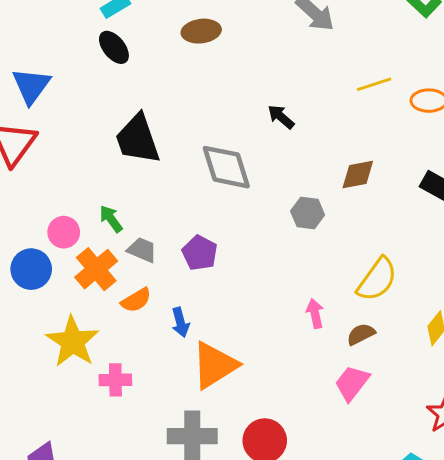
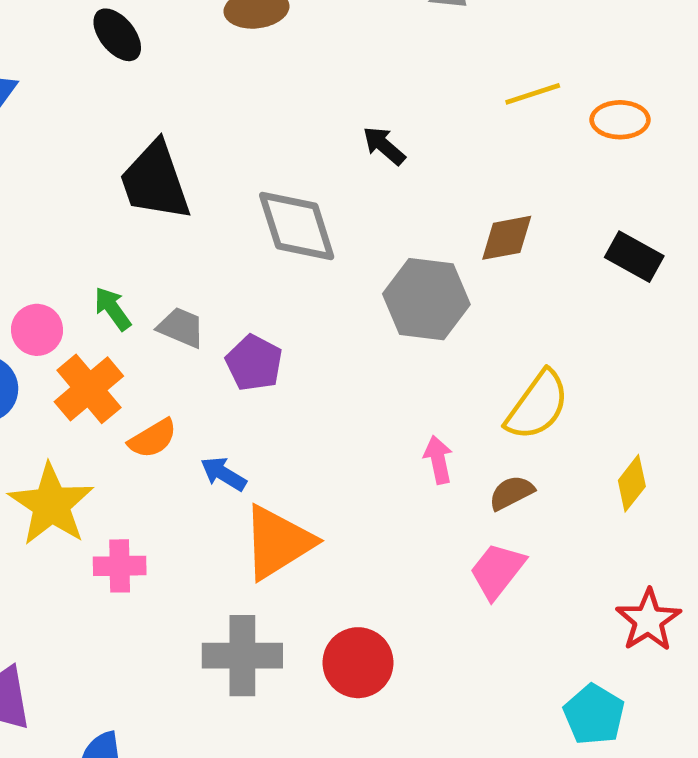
gray hexagon: (308, 213) -> (426, 299), size x1.6
gray trapezoid: (142, 250) -> (181, 327), moved
blue arrow: (180, 322) -> (223, 474), turned 136

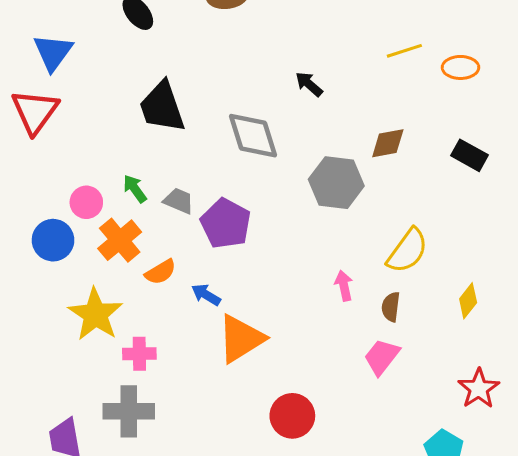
purple pentagon: (254, 363) -> (226, 223), size x1.4
brown semicircle: (511, 493) -> (391, 307), turned -56
gray cross: (242, 656) -> (129, 411), moved

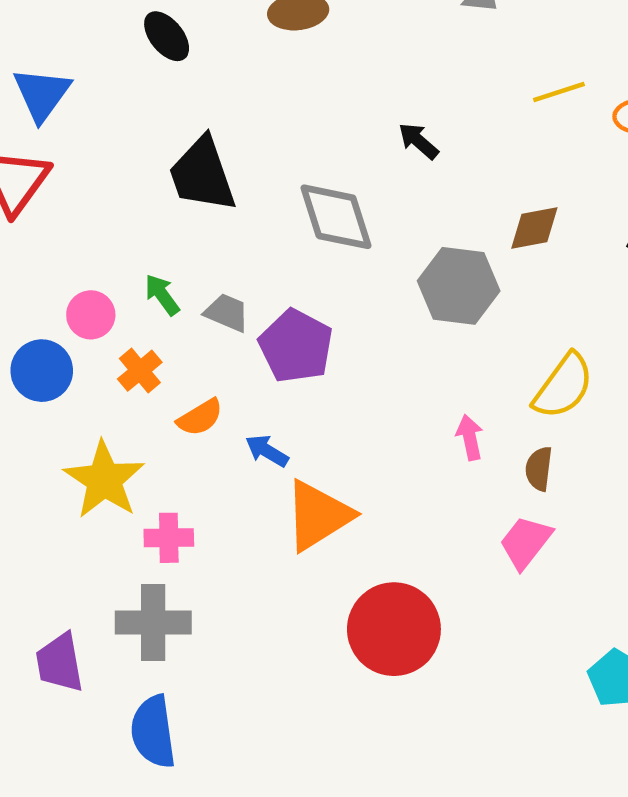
orange cross: (120, 240) -> (140, 371), size x0.7
red circle: (292, 416) -> (394, 629), size x1.4

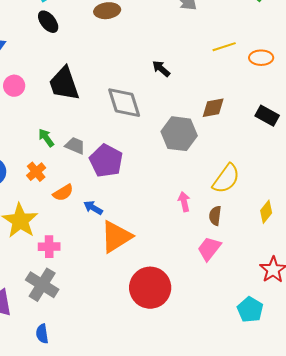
pink circle: (91, 315) -> (14, 86), moved
gray cross: (153, 622) -> (42, 285), turned 32
blue semicircle: (153, 732) -> (42, 334), size x0.6

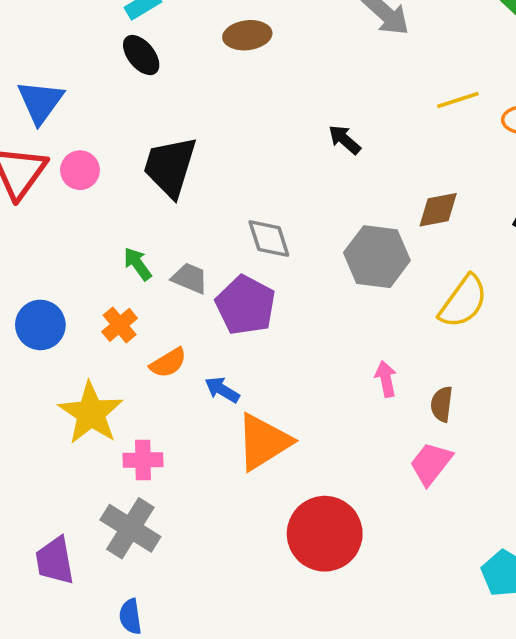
black trapezoid: (64, 84) -> (170, 167), turned 36
gray diamond: (124, 103) -> (269, 239), moved, size x0.7
yellow semicircle: (226, 179) -> (463, 302), moved

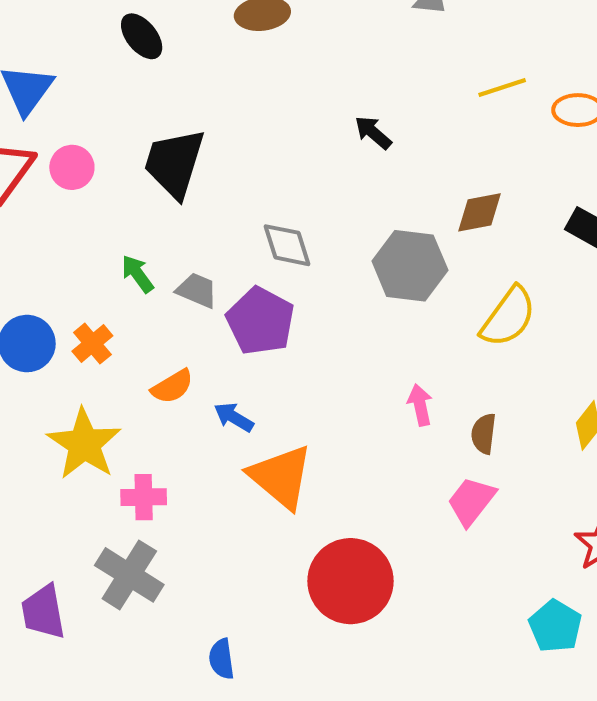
orange cross: (120, 325) -> (92, 344), moved
orange triangle: (264, 442) -> (281, 477), turned -48
blue semicircle: (130, 616) -> (221, 659), moved

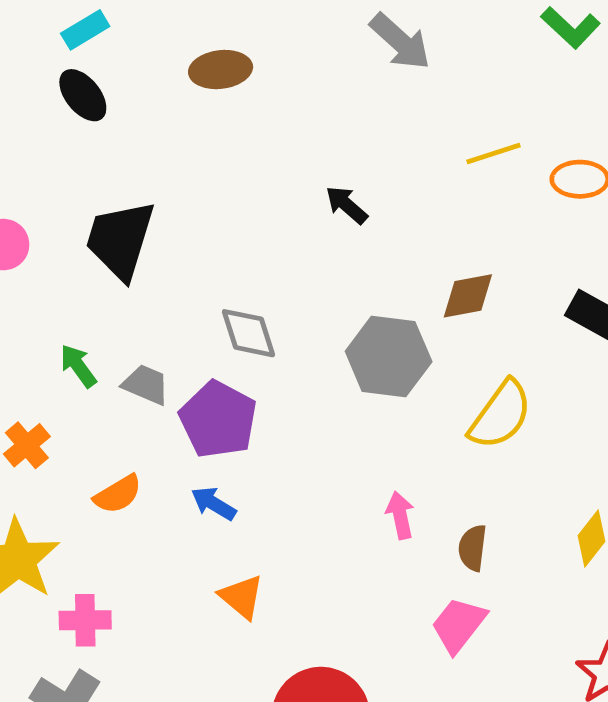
blue arrow: (234, 417) -> (214, 504), moved
orange triangle: (281, 477) -> (242, 597), size x0.6

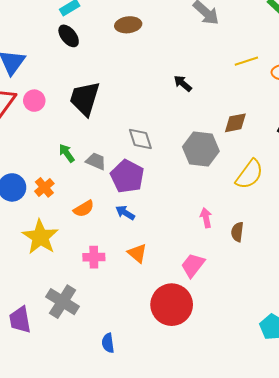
pink cross: (85, 620) -> (94, 257), moved
pink trapezoid: (459, 625) -> (193, 265), moved

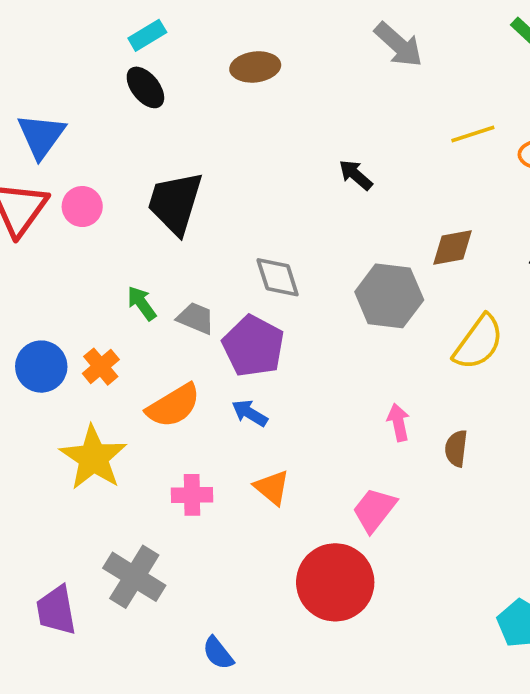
orange semicircle: (84, 209) -> (173, 406), size x1.4
blue semicircle: (108, 343) -> (218, 653), turned -30

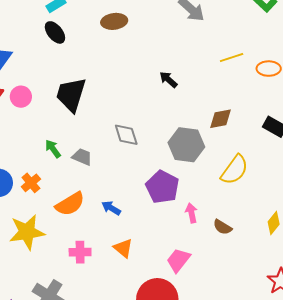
purple pentagon: (253, 346) -> (162, 187), moved
brown semicircle: (456, 448) -> (223, 227), turned -66
yellow star: (93, 458) -> (27, 232), turned 30

